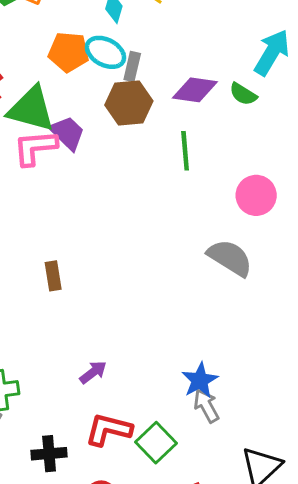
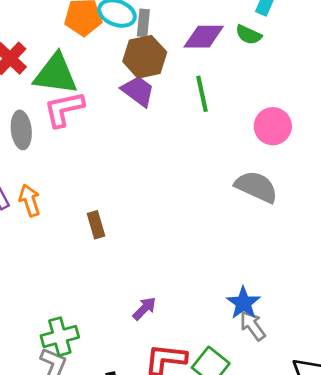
purple trapezoid: (67, 133) -> (138, 91), moved

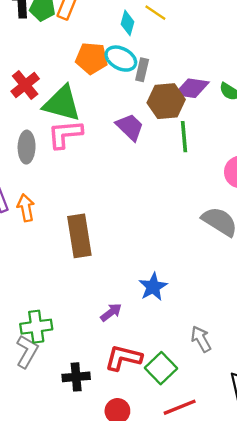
brown hexagon: (145, 57) -> (166, 101), moved
brown rectangle: (96, 225) -> (79, 236), size x1.8
blue star: (243, 303) -> (153, 287), moved

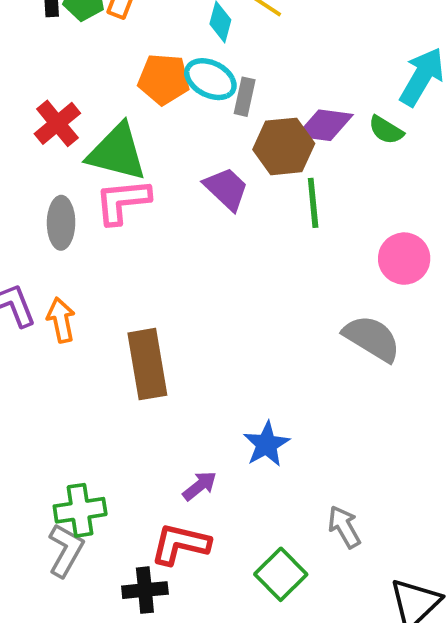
red L-shape: (123, 358) -> (180, 544), moved

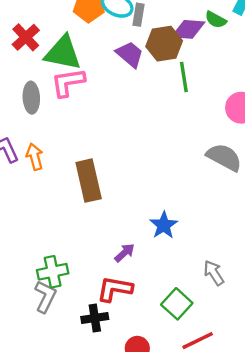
green semicircle: (386, 130) -> (216, 20), moved
purple trapezoid: (226, 189) -> (130, 54), moved

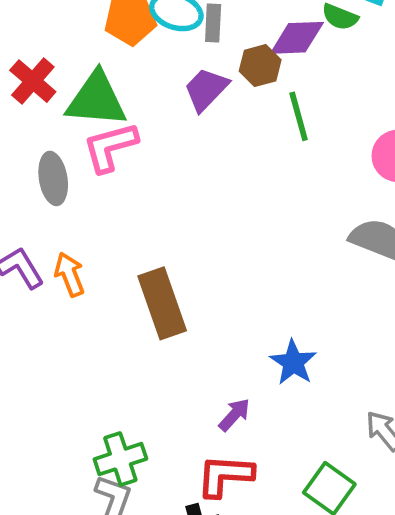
brown hexagon: (164, 44) -> (260, 66), size x0.7
purple trapezoid: (130, 54) -> (206, 89), turned -80

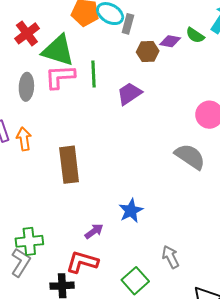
purple diamond: (297, 38) -> (170, 41), size x0.7
purple trapezoid: (206, 89) -> (129, 94), moved
green line: (299, 116) -> (93, 74), moved

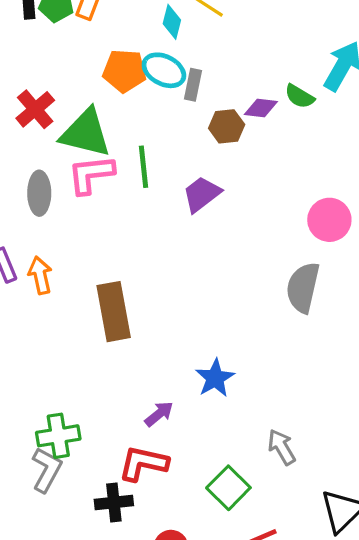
gray semicircle: (190, 157) -> (303, 288), turned -108

